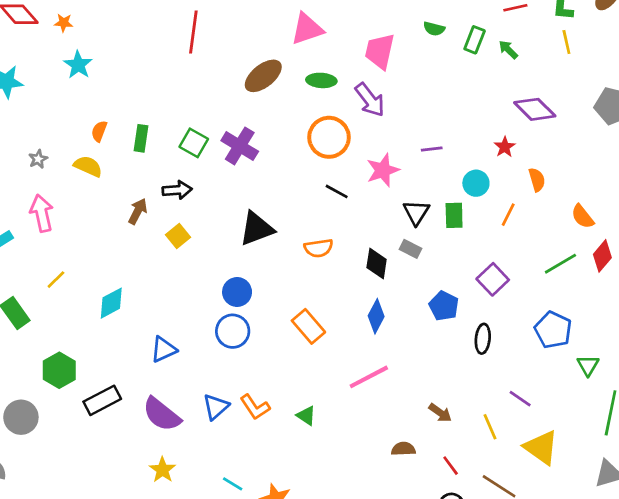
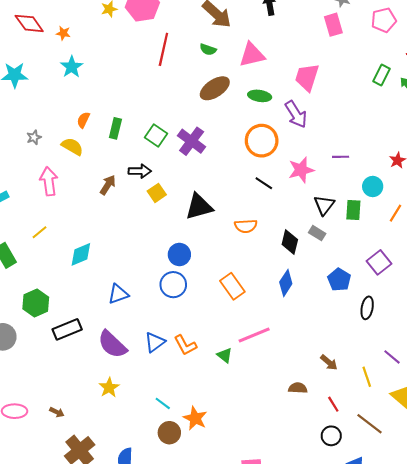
green semicircle: (434, 29) -> (208, 49), moved
pink arrow: (42, 213) -> (49, 181), moved
yellow square: (178, 236) -> (157, 193), moved
pink line: (369, 377) -> (254, 335), moved

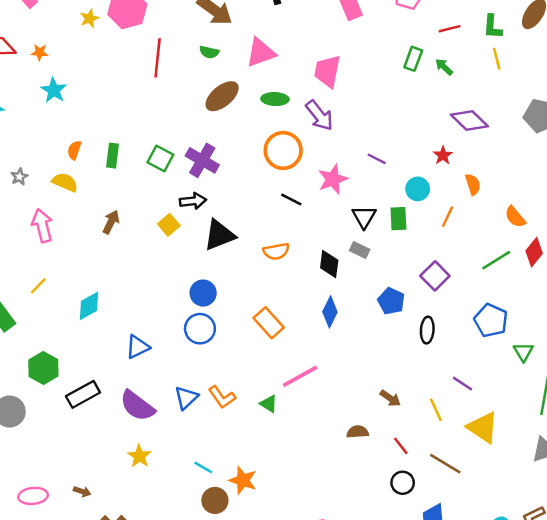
purple line: (341, 157) -> (377, 159), turned 35
black arrow: (140, 171) -> (193, 201), moved

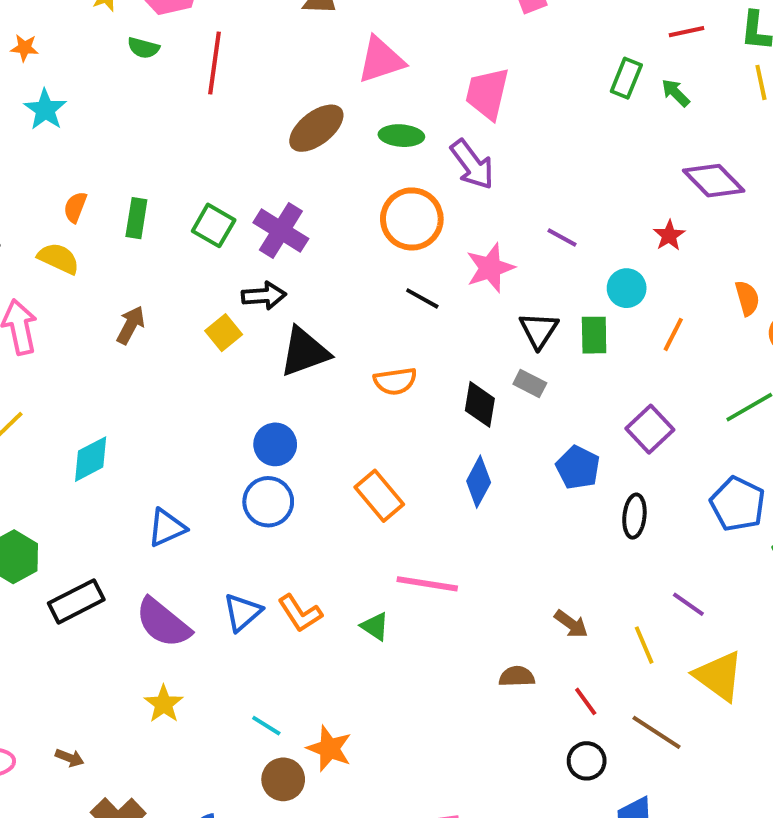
green semicircle: (209, 52) -> (143, 48), moved
orange semicircle: (473, 184) -> (747, 298), moved
pink line: (300, 376) -> (427, 584), turned 36

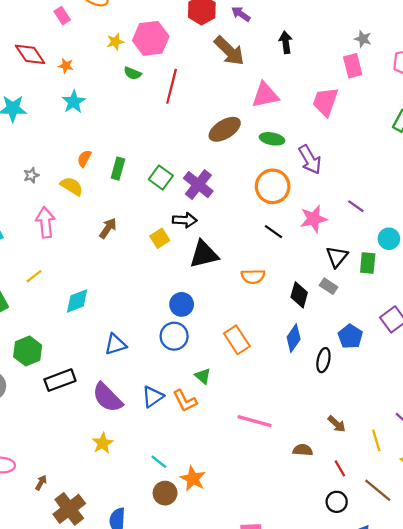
pink trapezoid: (487, 94) -> (325, 102), moved
black ellipse: (634, 516) -> (323, 360), moved
pink line: (427, 584) -> (255, 421), moved
green triangle: (375, 626) -> (203, 376), moved
brown arrow: (70, 758) -> (41, 483), moved, turned -88

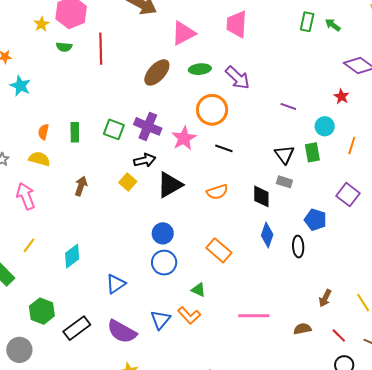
pink star: (314, 219) -> (184, 138), moved
brown arrow: (337, 424) -> (325, 298), turned 90

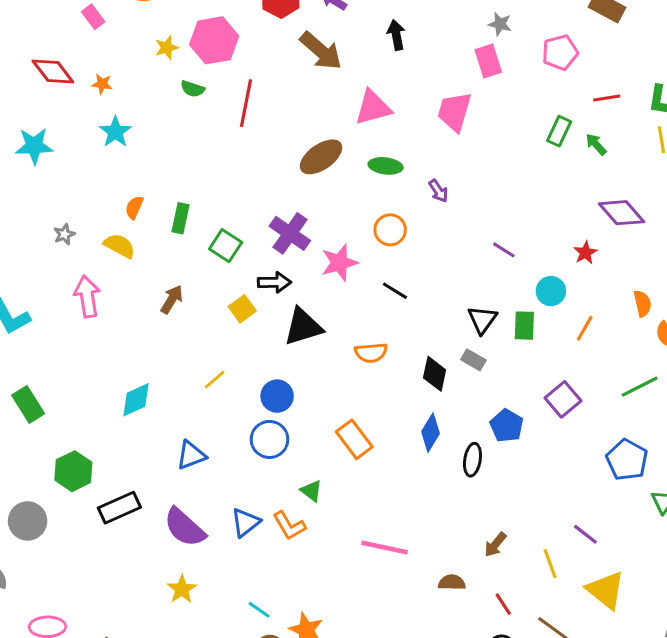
purple arrow: (238, 78) -> (438, 191), size x0.6
orange circle: (212, 110) -> (390, 230), size x0.7
green square: (114, 129) -> (226, 246), moved
yellow line: (29, 245) -> (215, 380), moved

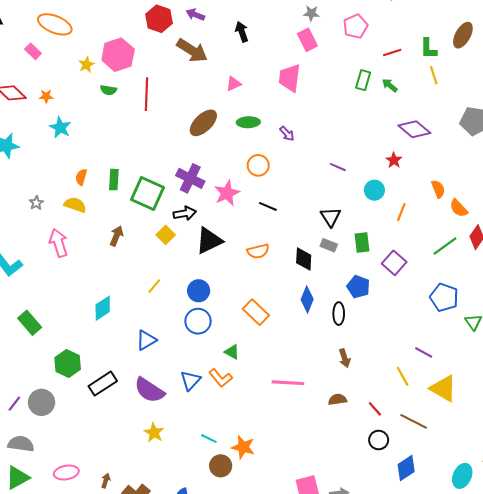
pink triangle: (373, 108) -> (234, 84), size x0.6
green square: (226, 246) -> (148, 194), size x1.5
green rectangle: (524, 326) -> (362, 242), moved
brown arrow: (495, 545) -> (345, 358), moved, turned -48

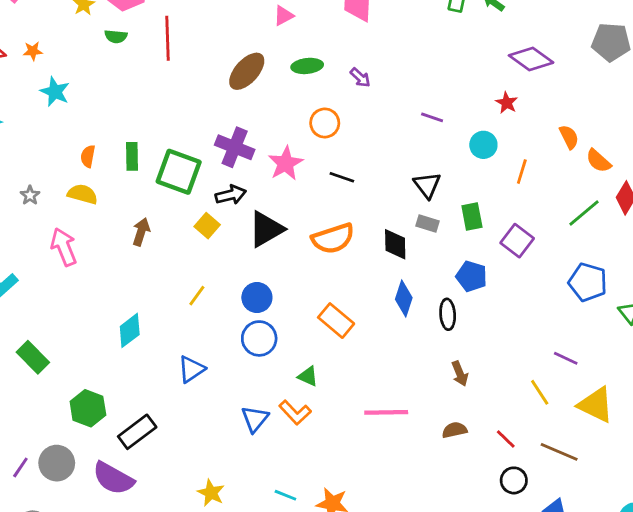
orange semicircle: (258, 251) -> (333, 238), size x1.4
purple semicircle: (149, 390) -> (113, 478), moved

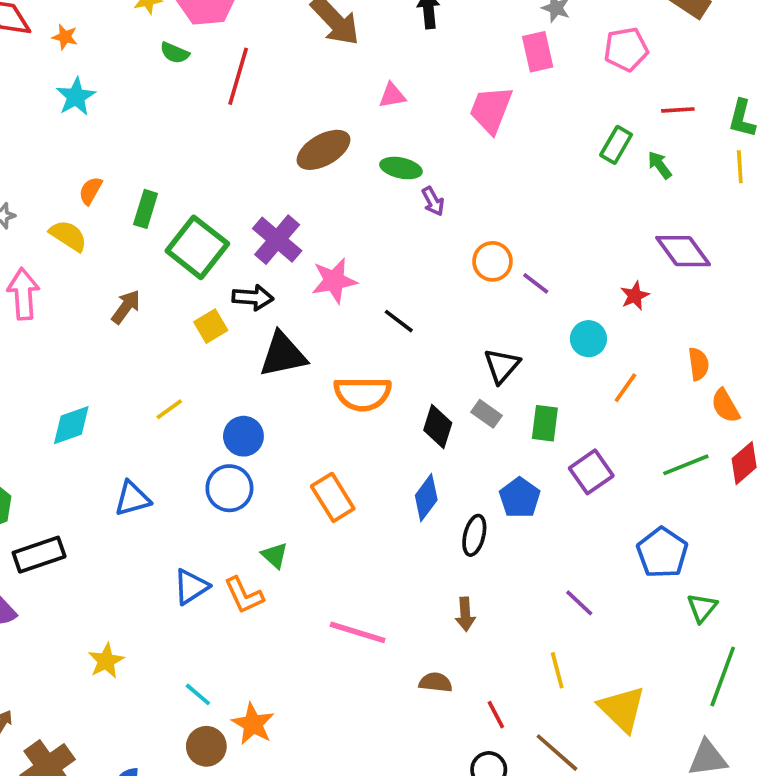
purple arrow: (360, 77) -> (433, 201), moved
orange circle: (325, 123) -> (492, 261), moved
purple line: (566, 358) -> (579, 603), moved

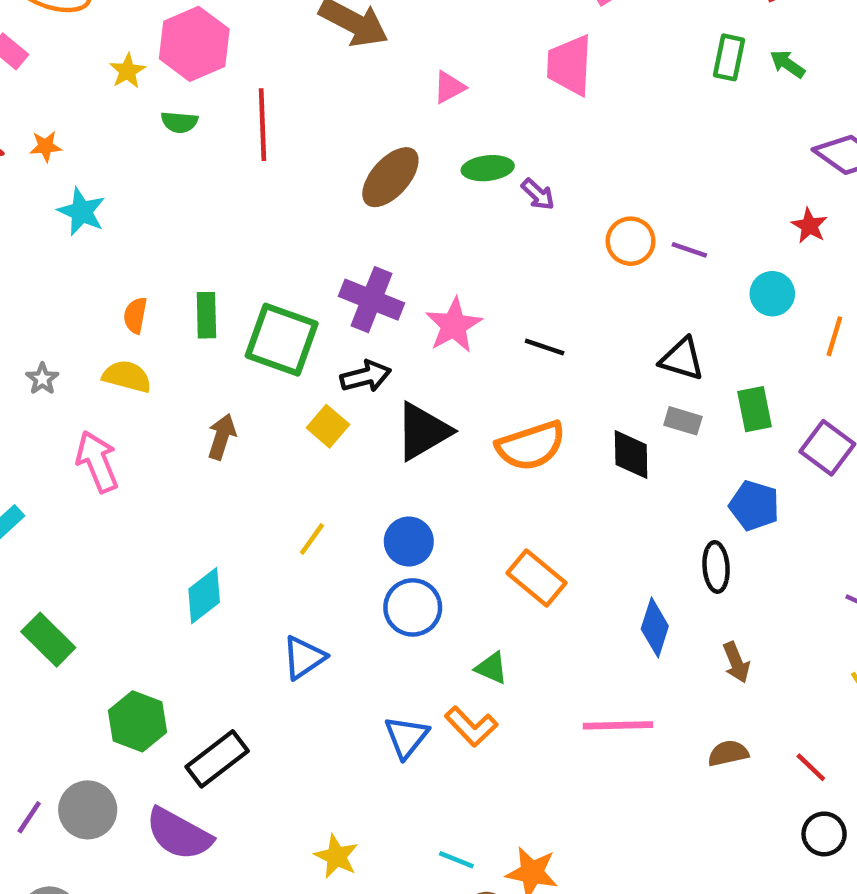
black triangle: (502, 366) -> (682, 359), turned -36
blue diamond: (426, 498) -> (655, 627), moved

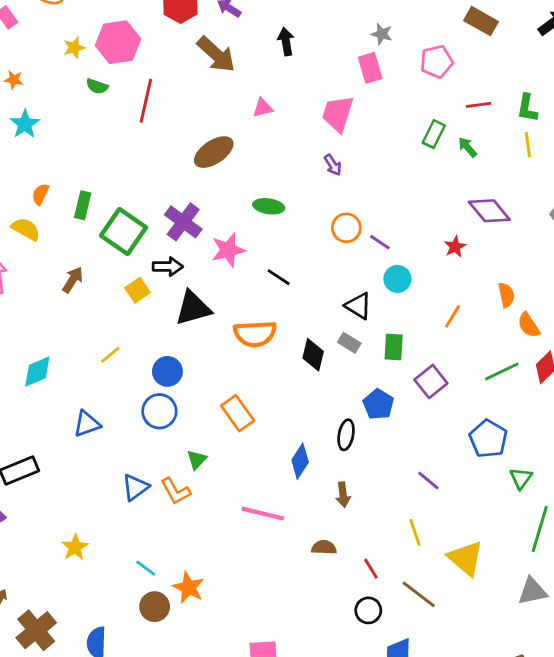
green ellipse: (488, 168) -> (269, 206), moved
purple arrow: (538, 194) -> (333, 165), moved
cyan circle: (772, 294) -> (397, 279), moved
green triangle: (492, 668) -> (197, 460), turned 35

